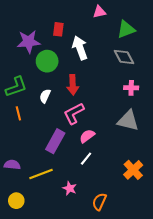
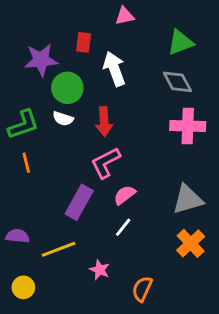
pink triangle: (99, 12) -> (125, 16), moved
pink cross: (131, 88) -> (188, 126), size x1.6
white semicircle: (45, 96) -> (63, 119), moved, turned -96
gray triangle: (128, 121) -> (188, 199), moved, turned -30

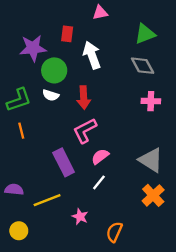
pink cross: (188, 126) -> (151, 101), size x0.7
gray triangle: (188, 199) -> (151, 160), turned 48
purple rectangle: (79, 202) -> (64, 162), turned -56

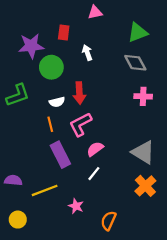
white arrow: (92, 55) -> (87, 53), size x0.6
white semicircle: (51, 95) -> (57, 102), moved, turned -32
orange line: (21, 131) -> (50, 124), moved

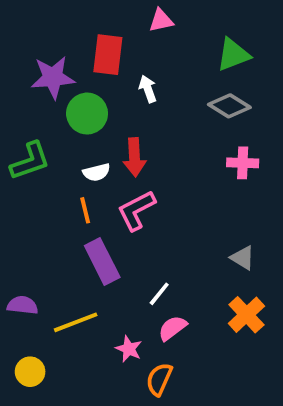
red rectangle: (64, 32) -> (108, 55), size x1.5
gray diamond: (135, 63) -> (229, 106), turned -30
pink semicircle: (95, 149) -> (172, 328), moved
gray triangle: (143, 152) -> (243, 258), size x0.6
orange semicircle: (108, 221) -> (159, 379), moved

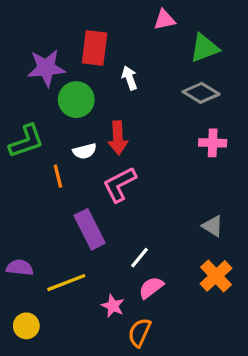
pink triangle: (161, 21) -> (164, 20), moved
orange line: (85, 210) -> (58, 176), moved

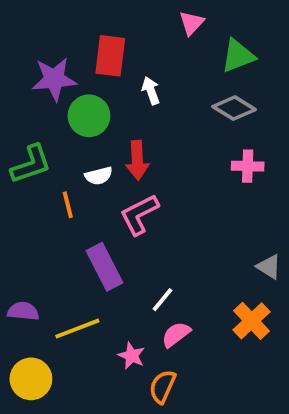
pink triangle: (164, 20) -> (192, 23), turned -35
gray triangle: (213, 226) -> (269, 267), moved
yellow circle: (26, 326) -> (31, 379), size x1.4

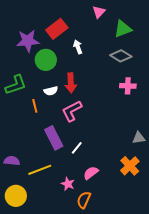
red rectangle: (110, 56) -> (57, 29), turned 45
gray triangle: (269, 267) -> (139, 138), turned -40
white line: (162, 300) -> (77, 148), moved

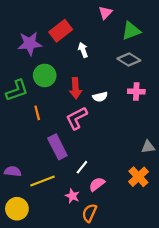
green circle: (46, 60) -> (45, 75), moved
white semicircle: (51, 91) -> (100, 97), moved
white line: (77, 148) -> (82, 167), moved

